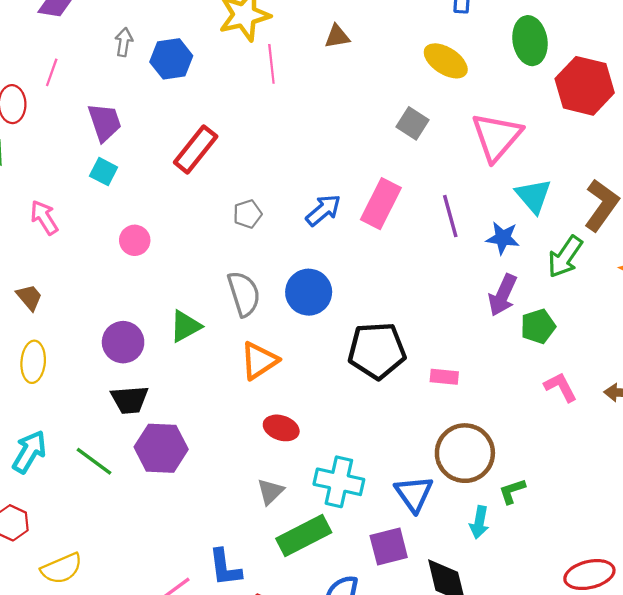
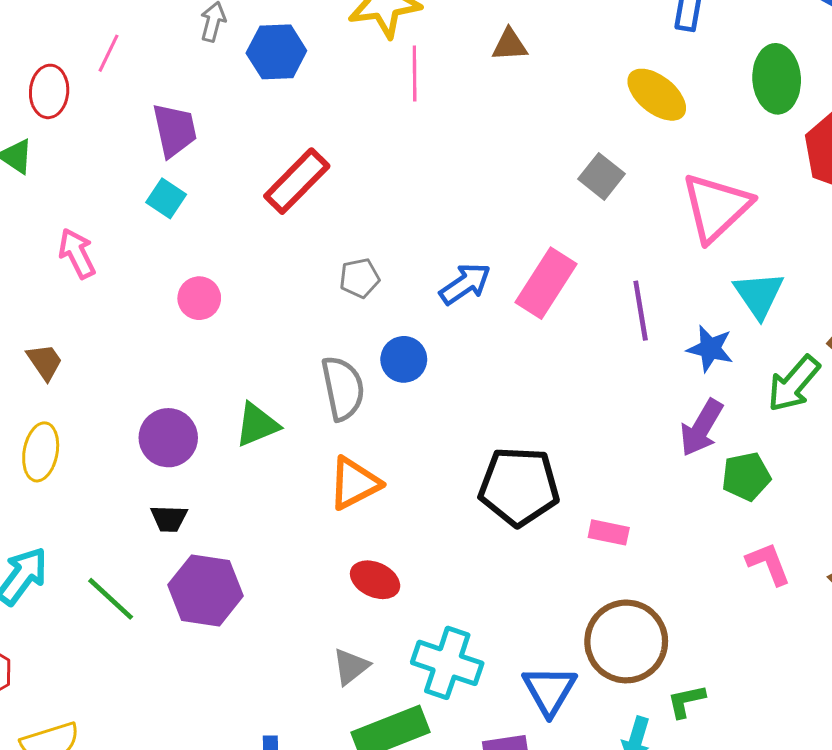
blue circle: (309, 292) -> (404, 359), moved, size x0.7
black trapezoid: (130, 400) -> (169, 519), size x0.7

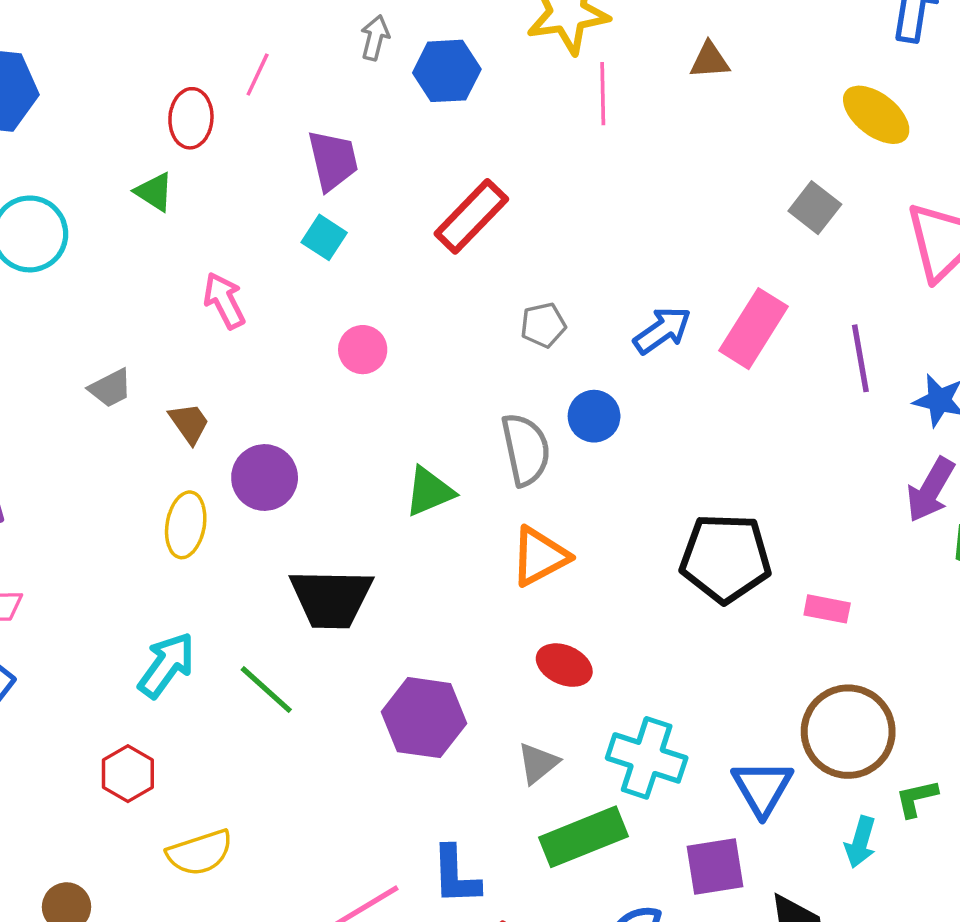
purple circle: (168, 438) -> (265, 478), moved
black trapezoid: (169, 519) -> (331, 598), size x2.0
purple hexagon: (206, 590) -> (424, 718), moved

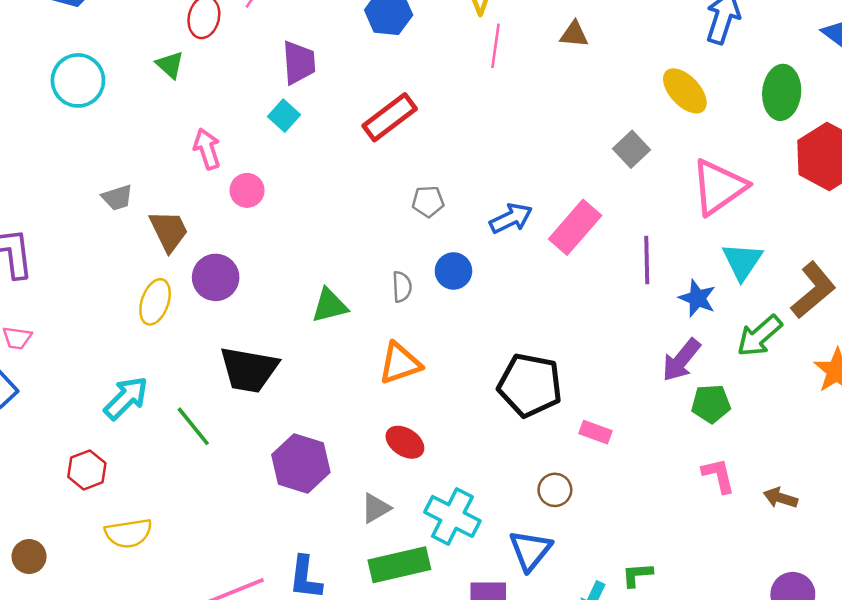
pink circle: (363, 350) -> (247, 190), moved
brown trapezoid: (189, 423) -> (169, 231), size x1.4
gray semicircle: (526, 449) -> (402, 287), size x0.6
brown circle: (848, 732) -> (555, 490), moved, size x0.5

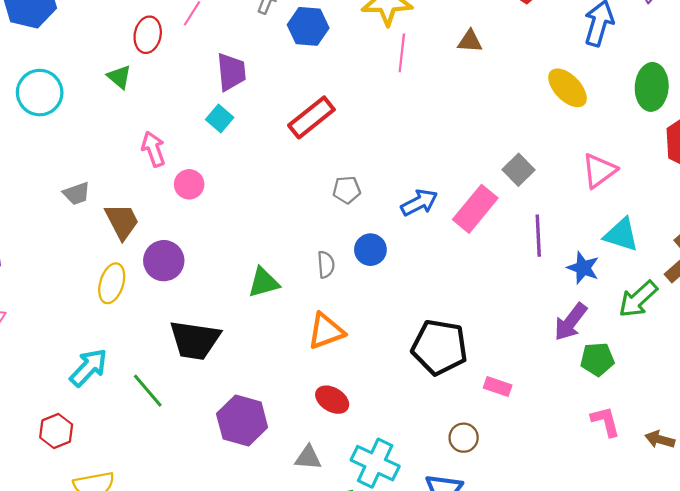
gray square: (632, 149) -> (519, 170), moved
pink triangle: (719, 187) -> (599, 171), size x0.7
cyan triangle: (742, 261) -> (621, 235), turned -45
gray triangle: (376, 508) -> (308, 458), turned 36

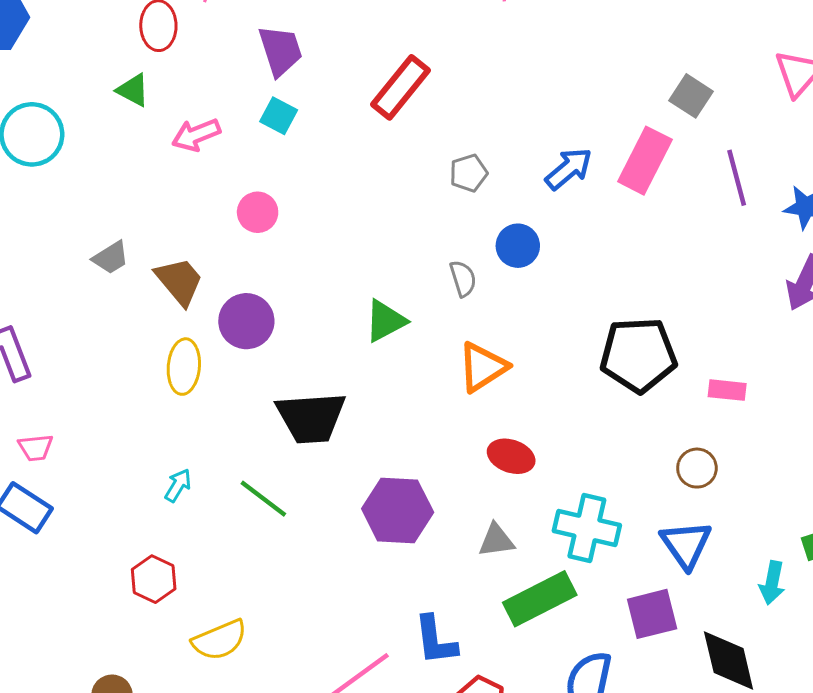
pink arrow: (153, 149) -> (196, 135), moved, turned -80
cyan arrow: (89, 368) -> (178, 485), size x0.6

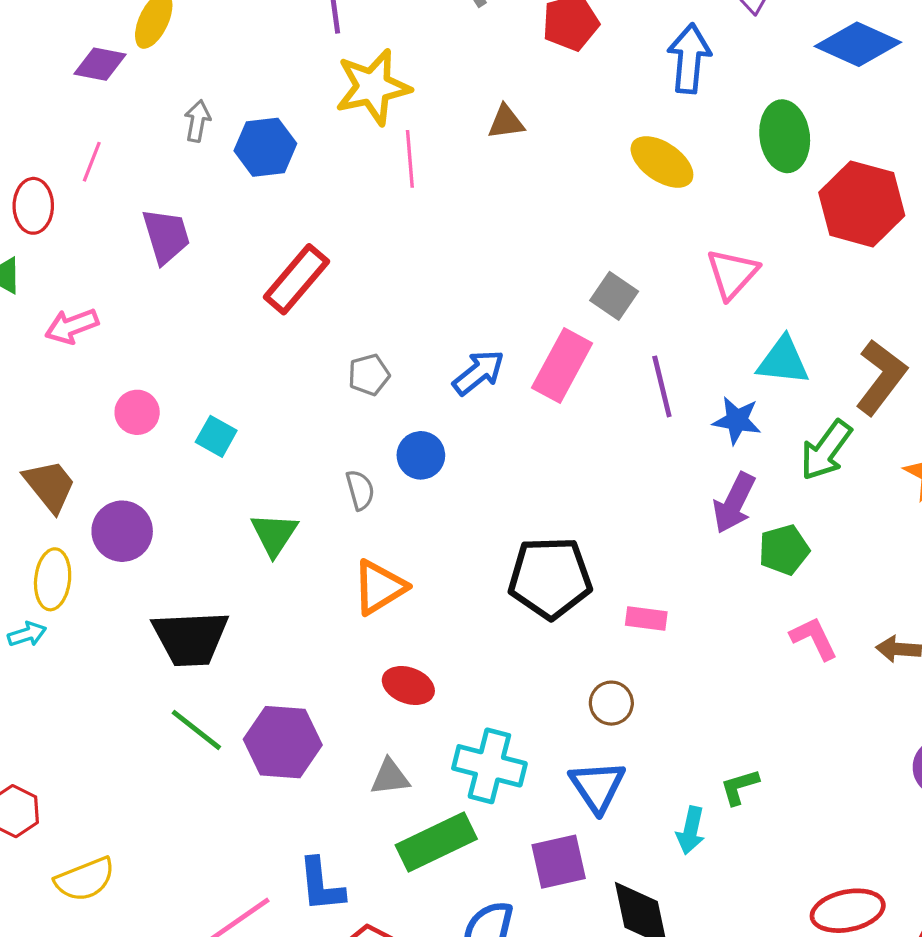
cyan square: (279, 116) -> (216, 436), moved
green triangle: (385, 321) -> (274, 534), turned -30
cyan arrow: (178, 485) -> (27, 634), moved, turned 40
green line: (263, 499) -> (196, 730), moved

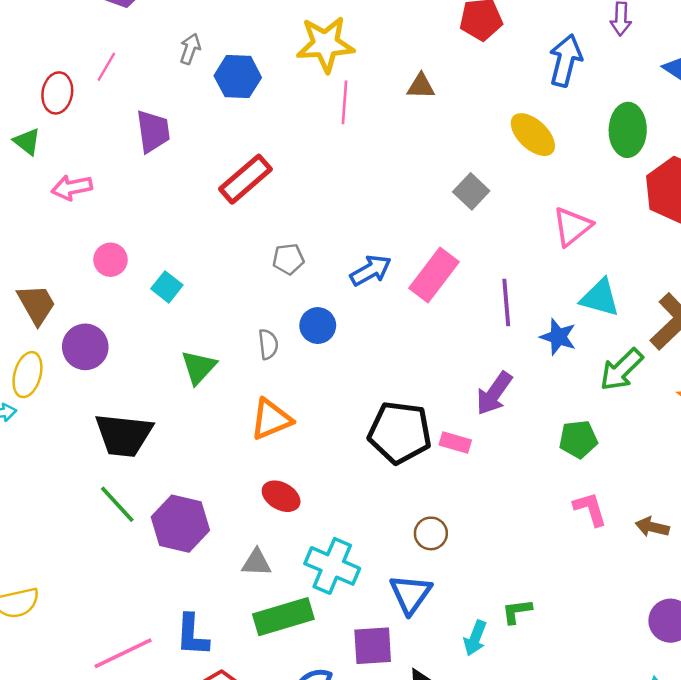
gray square: (614, 296) -> (471, 191), moved
purple arrow: (734, 503) -> (494, 393), moved
pink rectangle: (646, 618) -> (455, 442), moved

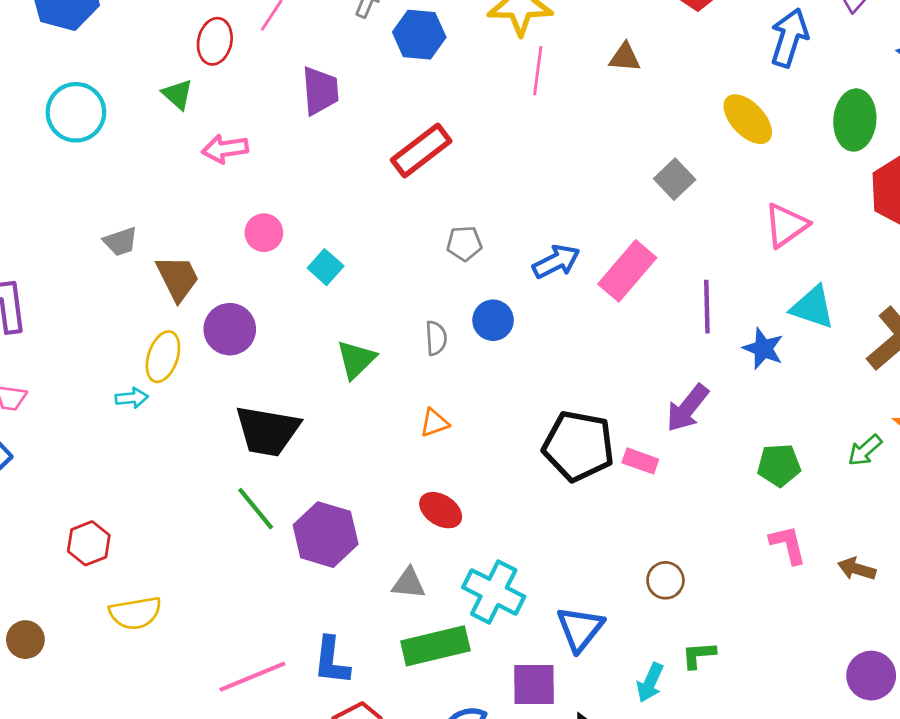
green arrow: (621, 370) -> (865, 450), moved, size x0.7
orange triangle: (271, 419) -> (434, 423), size x0.6
brown circle: (431, 533) -> (665, 580), moved

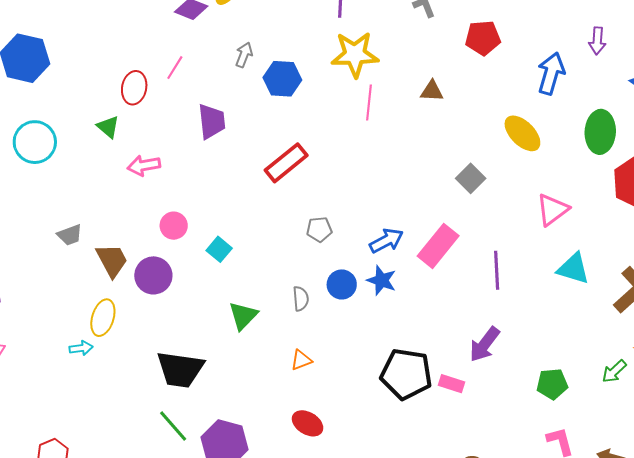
purple circle: (230, 329) -> (153, 275), moved
blue star: (763, 349) -> (382, 280), moved

